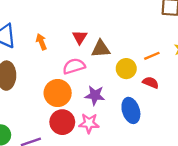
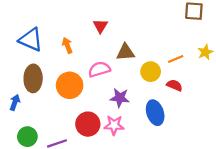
red triangle: (80, 37) -> (100, 26), moved
orange circle: (58, 93) -> (70, 85), moved

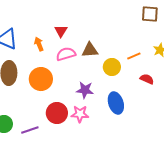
red triangle: (100, 26) -> (61, 31), moved
pink semicircle: (99, 69) -> (66, 54), moved
red semicircle: (175, 85) -> (147, 79), moved

